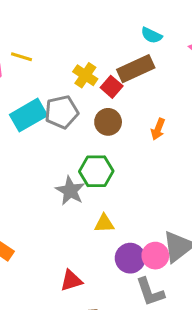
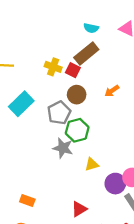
gray pentagon: (61, 112) -> (59, 113), moved
orange arrow: (158, 129) -> (112, 91), turned 48

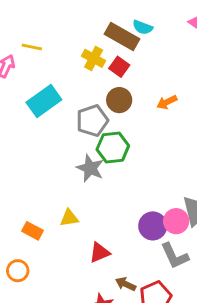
cyan semicircle: (91, 28) -> (143, 27), moved
brown rectangle: (86, 54) -> (122, 37), moved, turned 60
yellow triangle: (92, 164) -> (69, 218), moved

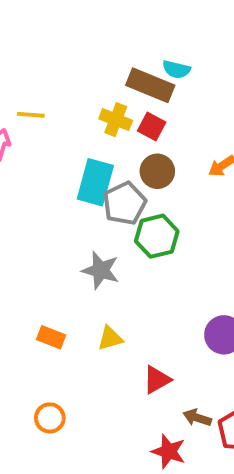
cyan rectangle: (44, 101) -> (95, 182), moved, turned -32
gray star: (90, 168) -> (101, 270), moved
orange rectangle: (32, 231) -> (51, 337), moved

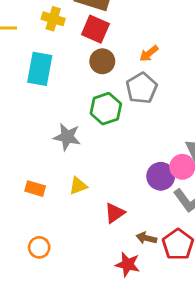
yellow cross: (116, 120) -> (53, 19), moved
red square: (152, 126) -> (95, 29), size x1.4
cyan rectangle: (95, 182) -> (40, 69), moved
gray pentagon: (125, 203) -> (142, 88), moved

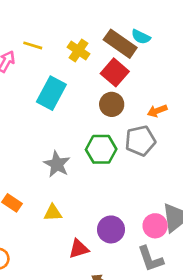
purple circle: (161, 176) -> (111, 229), moved

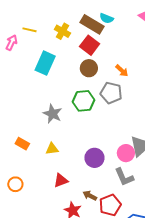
orange arrow: (157, 111) -> (122, 71), turned -112
gray pentagon: (140, 141) -> (111, 93), turned 30
red triangle: (79, 249) -> (61, 180), moved

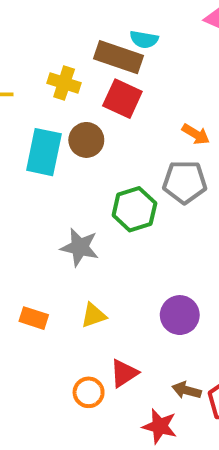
brown circle: (89, 68) -> (86, 140), moved
orange circle: (15, 184) -> (89, 392), moved

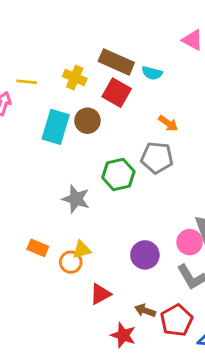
cyan semicircle: (144, 39) -> (152, 73), moved
orange circle: (89, 392) -> (71, 262), moved

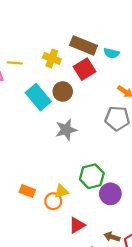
red square: (117, 93) -> (85, 69), turned 30
cyan rectangle: (56, 127) -> (38, 97), turned -55
green hexagon: (118, 174) -> (92, 176), moved
gray star: (76, 199) -> (66, 130), moved, turned -30

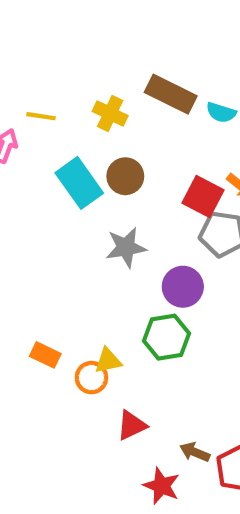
red square: (85, 69) -> (203, 196), moved, turned -35
purple circle: (110, 194) -> (183, 287), moved

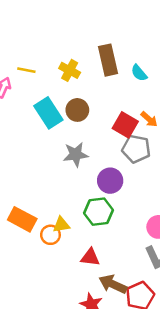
brown rectangle: (171, 94) -> (108, 60), turned 48
cyan semicircle: (221, 113) -> (139, 73), turned 30
orange rectangle: (45, 355) -> (22, 219), size x1.5
red triangle: (132, 425) -> (90, 257), moved, turned 30
brown arrow: (195, 452) -> (113, 284), size x1.5

